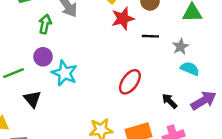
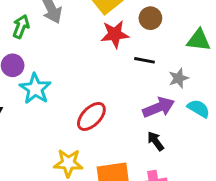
cyan semicircle: (190, 69) -> (199, 109), moved
red ellipse: (130, 82) -> (91, 116), moved
purple arrow: (204, 101) -> (159, 107), moved

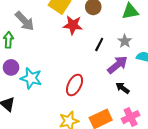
red star: (115, 34) -> (73, 25), turned 30
black line: (145, 60) -> (99, 44), moved, turned -56

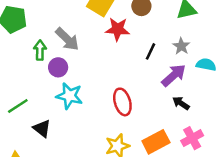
gray arrow: (25, 21) -> (67, 39), moved
purple circle: (11, 67) -> (58, 67), moved
red ellipse: (75, 85) -> (122, 102), turned -40

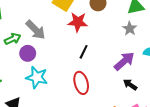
gray star: (181, 46) -> (130, 29), moved
green arrow: (40, 50) -> (13, 39), turned 63
black line: (151, 51) -> (84, 52), moved

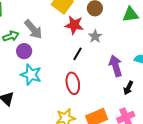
gray star: (130, 29) -> (95, 36), moved
purple arrow: (124, 61) -> (116, 66), turned -70
black arrow: (130, 85) -> (128, 88), moved, turned -104

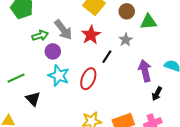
green triangle: (130, 14) -> (148, 22), moved
red star: (74, 25) -> (91, 35), moved, turned 30
red ellipse: (73, 83) -> (88, 79), moved, turned 30

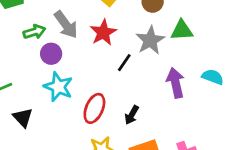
green triangle: (148, 22) -> (182, 30), moved
gray star: (126, 40) -> (150, 40), size x1.5
red ellipse: (88, 79) -> (94, 108), moved
black arrow: (157, 94) -> (132, 115), moved

